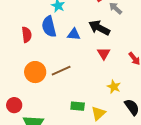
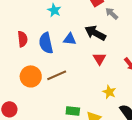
blue semicircle: (49, 27) -> (46, 43), moved

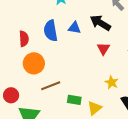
red semicircle: (23, 39) -> (24, 39), moved
brown line: (57, 75) -> (51, 86), moved

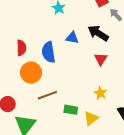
blue semicircle: (51, 31) -> (49, 52), moved
yellow star: (112, 82) -> (100, 93), moved

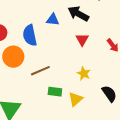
brown line: (47, 95) -> (40, 71), moved

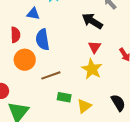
blue triangle: (53, 20) -> (33, 14), moved
yellow star: (84, 73) -> (92, 69), moved, size x1.5

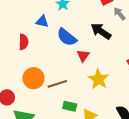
blue semicircle: (43, 40) -> (67, 37), moved, turned -45
red triangle: (95, 47) -> (83, 56), moved
orange circle: (25, 60) -> (33, 78), moved

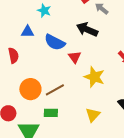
green rectangle: (70, 106) -> (51, 113), moved

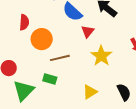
red semicircle: (13, 56) -> (24, 22), moved
orange circle: (30, 89) -> (42, 39), moved

